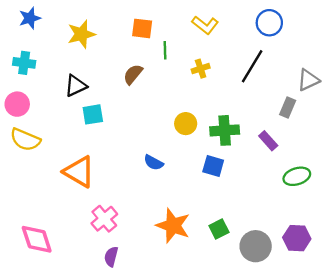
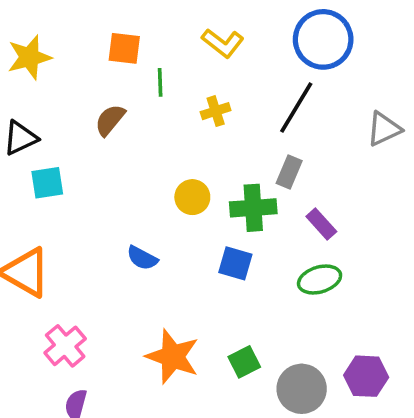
blue circle: (269, 23) -> (323, 39), size x1.4
gray rectangle: (288, 108) -> (289, 172), moved
green ellipse: (297, 176) -> (320, 279), moved

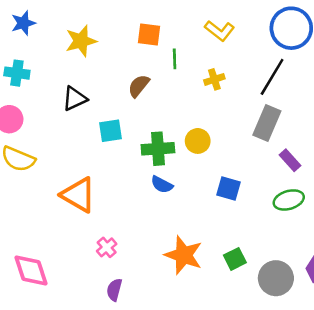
gray rectangle: (289, 172) -> (267, 123), size x1.5
cyan square: (47, 183) -> (110, 131), moved
green cross: (253, 208) -> (158, 149), moved
pink cross: (65, 346) -> (107, 247), size x0.7

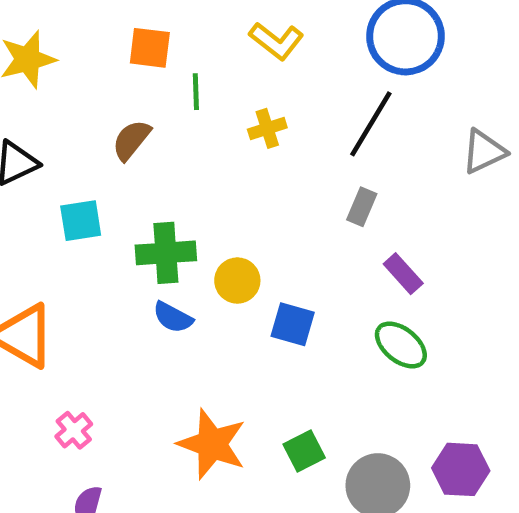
gray rectangle: (267, 123) -> (362, 207), size x0.6
yellow circle: (198, 141) -> (237, 281), moved
green ellipse: (289, 200) -> (401, 345), turned 56

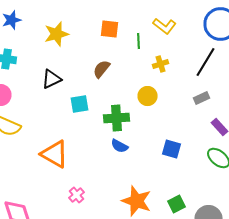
green line: (196, 92) -> (138, 41), moved
gray rectangle: (362, 207) -> (202, 98), turned 42
yellow circle: (237, 281) -> (148, 96), moved

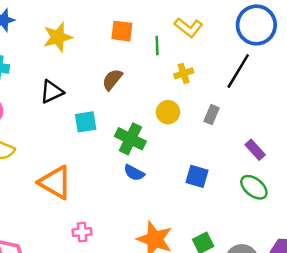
gray rectangle: (202, 98) -> (212, 115), moved, turned -42
green cross: (116, 118) -> (130, 139), turned 30
pink cross: (76, 195) -> (82, 232), turned 35

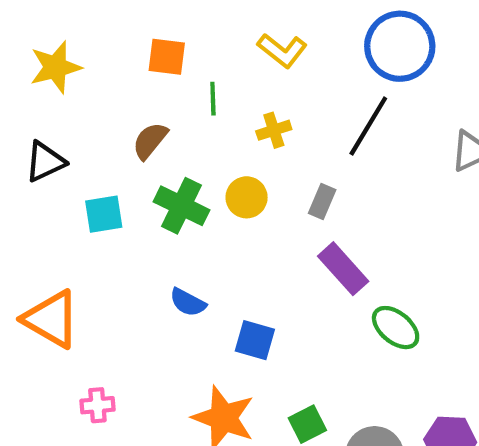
green line: (157, 46) -> (213, 99), moved
green cross: (130, 139) -> (181, 206), moved
purple rectangle: (255, 150) -> (343, 269), moved, size x1.4
blue square: (197, 176) -> (255, 340), moved

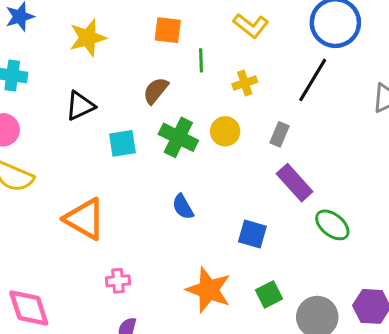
blue semicircle: (188, 302) -> (183, 207), turned 32
blue square: (255, 340) -> (252, 234), moved

